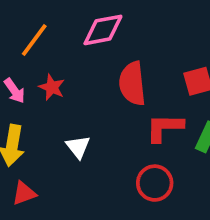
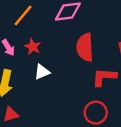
white triangle: (78, 147) -> (42, 72), moved, turned 42

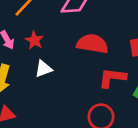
red semicircle: (85, 47) -> (92, 44), turned 100

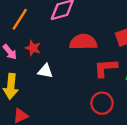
white triangle: (43, 69) -> (45, 71), turned 42

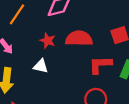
red star: (33, 48) -> (48, 41), moved

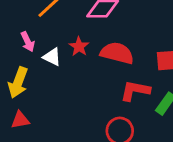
white triangle: (41, 66) -> (52, 57), moved

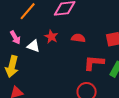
red semicircle: (117, 53) -> (78, 38), size x0.6

